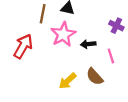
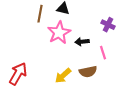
red arrow: (23, 46) -> (18, 74), moved
brown semicircle: (95, 77) -> (88, 72), turned -60

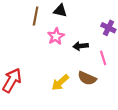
pink star: (59, 33) -> (56, 36), size x0.7
brown semicircle: (88, 72) -> (87, 78), turned 36

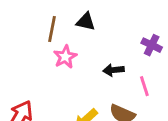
pink star: (56, 36) -> (65, 57), moved

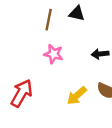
pink star: (65, 57) -> (54, 54), moved, turned -30

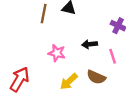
pink star: (54, 54) -> (57, 53), moved

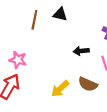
pink star: (57, 53) -> (18, 60), moved

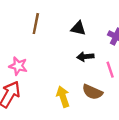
black triangle: (60, 14) -> (78, 28), moved
yellow arrow: (60, 89) -> (63, 97), turned 114

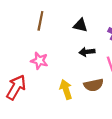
pink star: (18, 66) -> (39, 61), moved
brown semicircle: (92, 92) -> (94, 85), turned -36

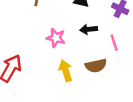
pink star: (39, 61) -> (56, 38), moved

